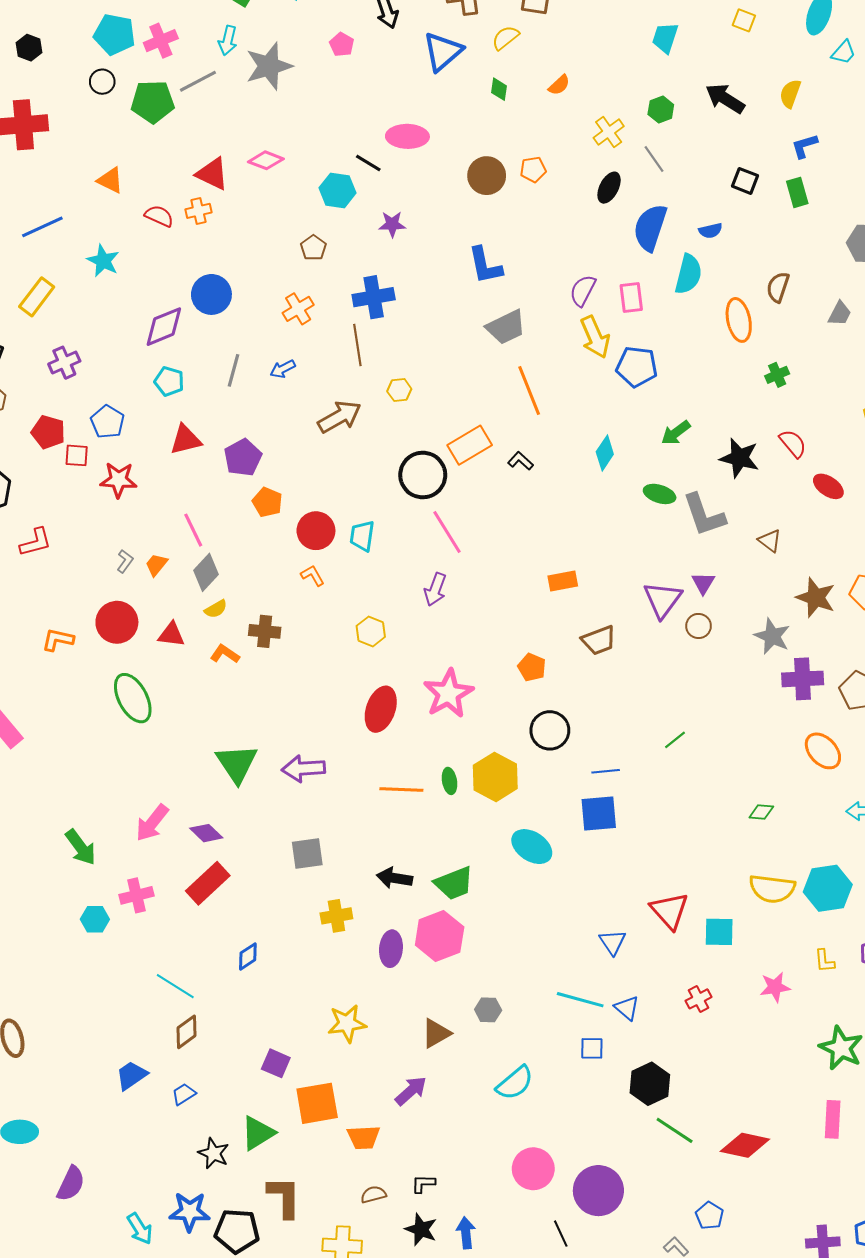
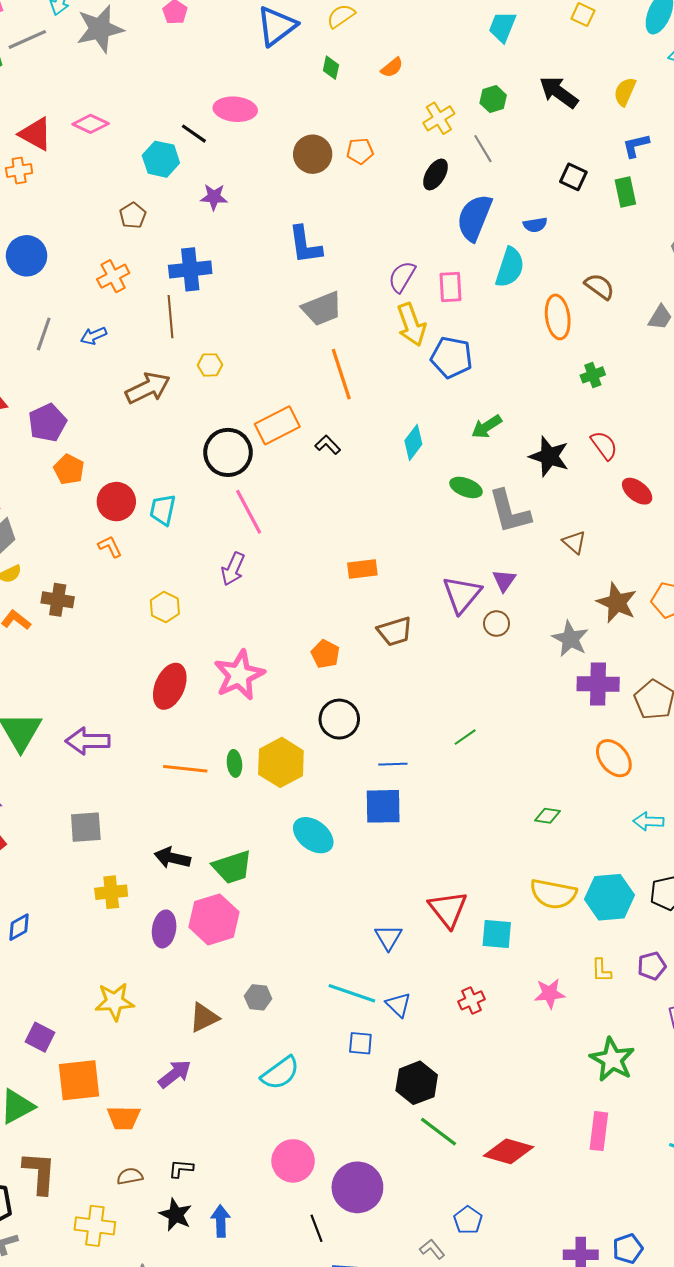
brown semicircle: (778, 287) -> (600, 286), turned 104

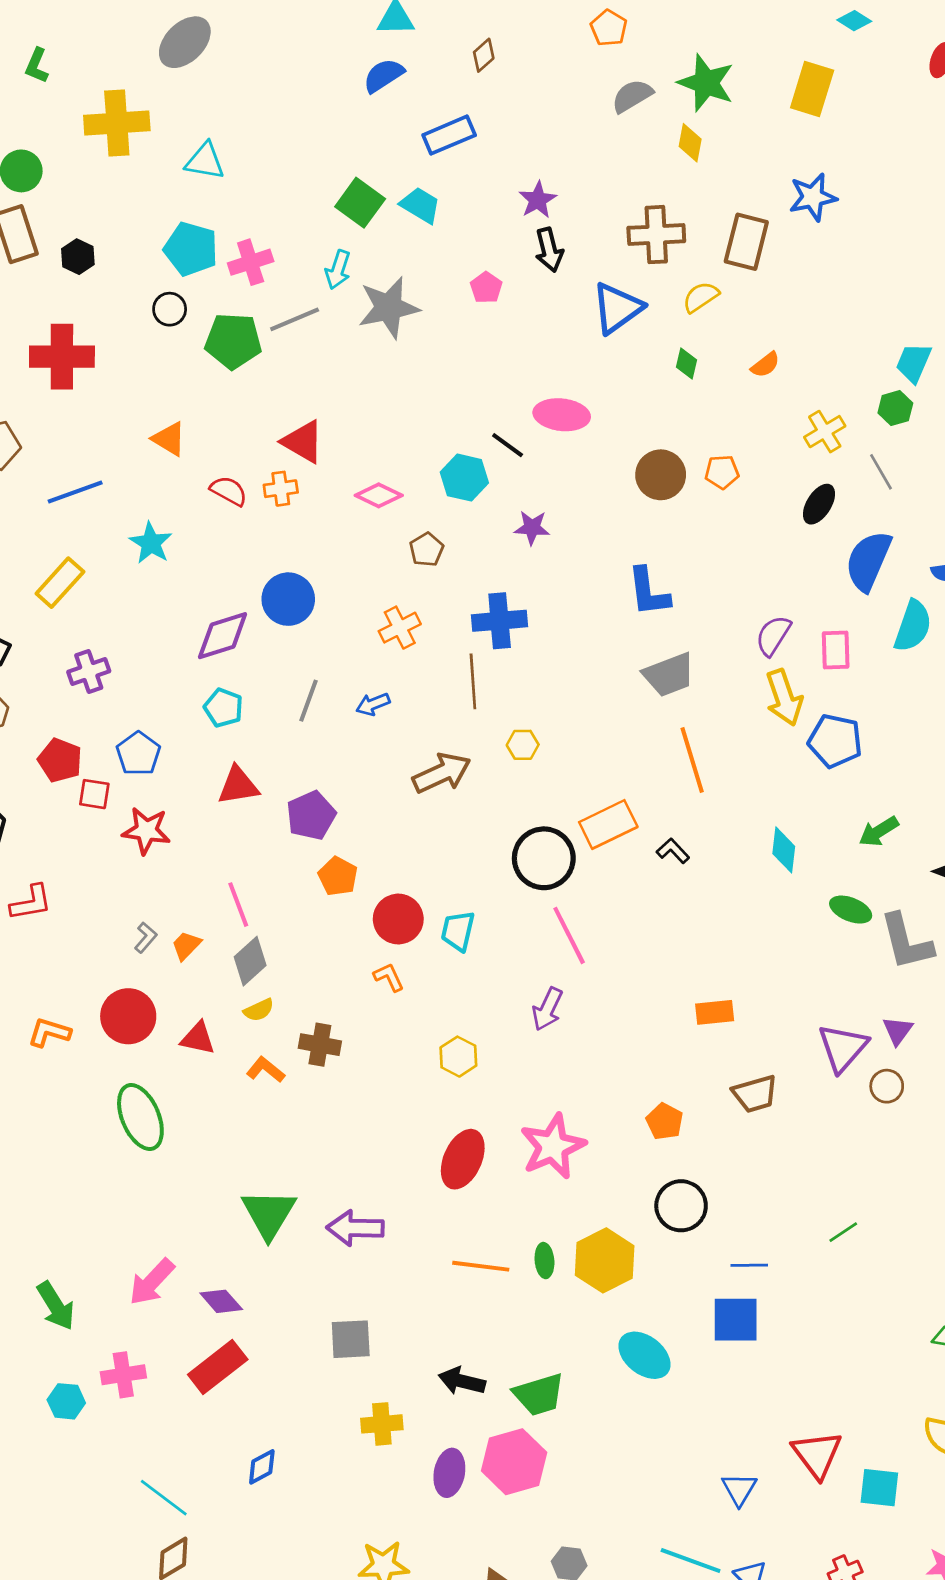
cyan trapezoid: (502, 27) -> (914, 363), moved
pink diamond: (91, 124) -> (379, 495), moved
cyan diamond: (413, 442) -> (784, 850), turned -32

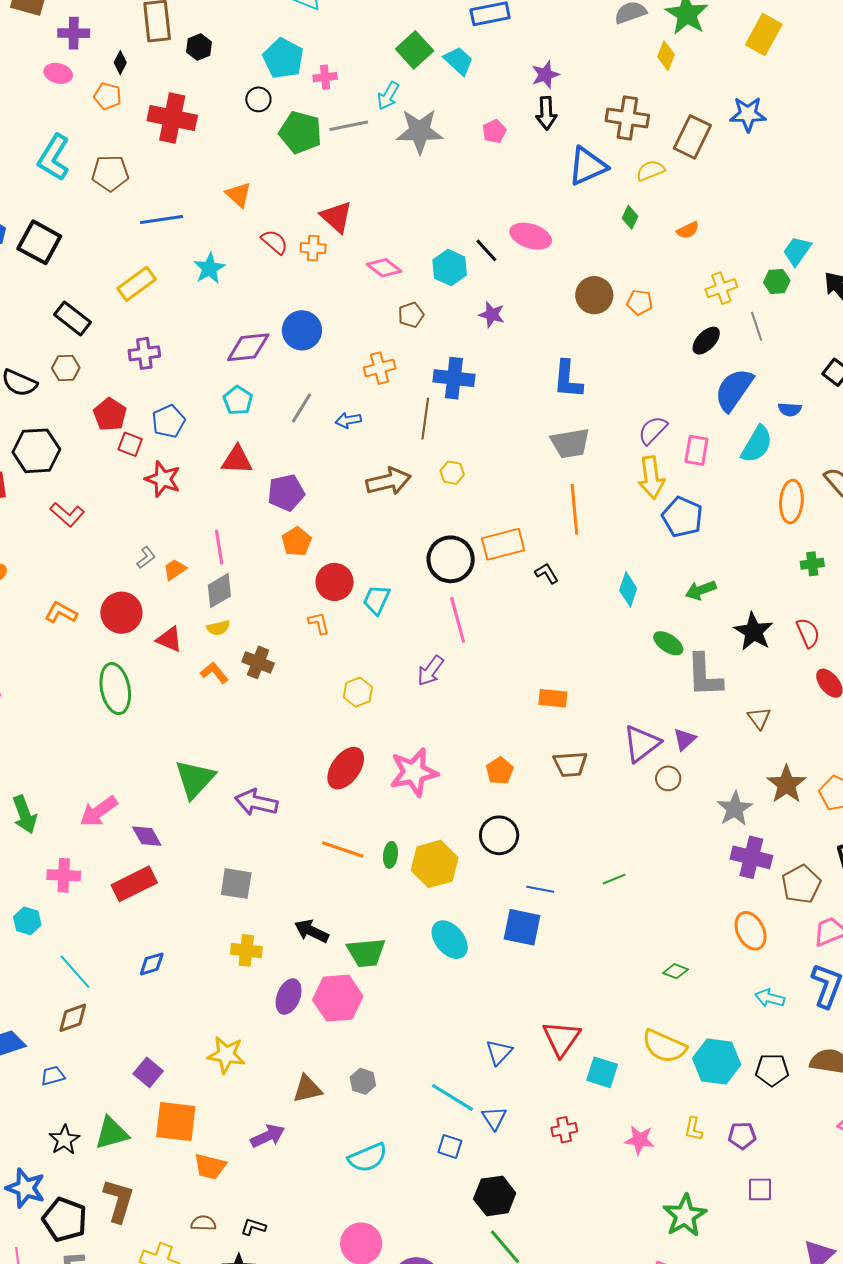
pink cross: (251, 262) -> (325, 77), size x0.7
red L-shape: (31, 903) -> (67, 515), turned 40
cyan hexagon: (66, 1401) -> (27, 921), moved

